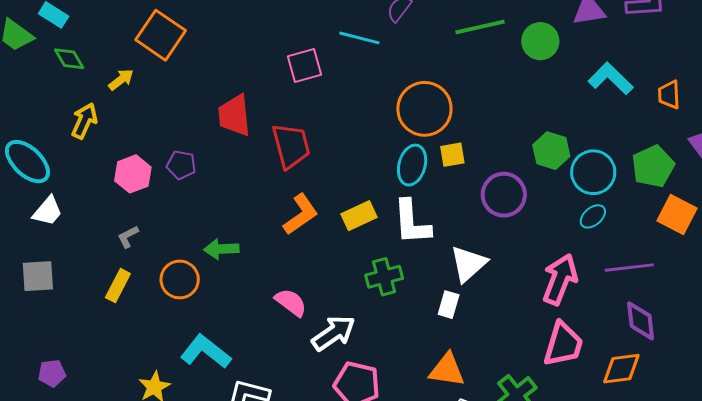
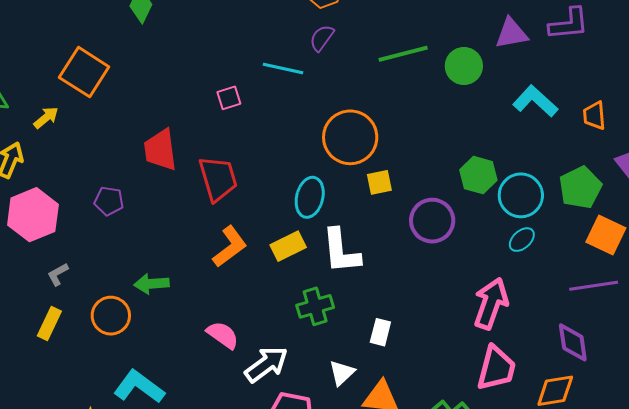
pink square: (305, 66) -> (229, 98), size x0.7
cyan ellipse: (412, 165) -> (310, 197), moved
pink hexagon: (133, 174) -> (33, 215), moved, size x1.4
white triangle: (468, 264) -> (342, 373), moved, size x0.7
purple line: (629, 268) -> (594, 286), moved

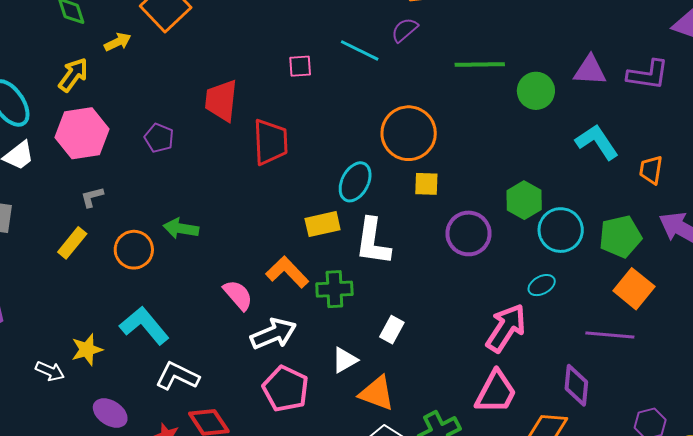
cyan ellipse: (522, 240) -> (542, 285), moved
orange L-shape: (230, 247) -> (287, 272), moved, turned -111

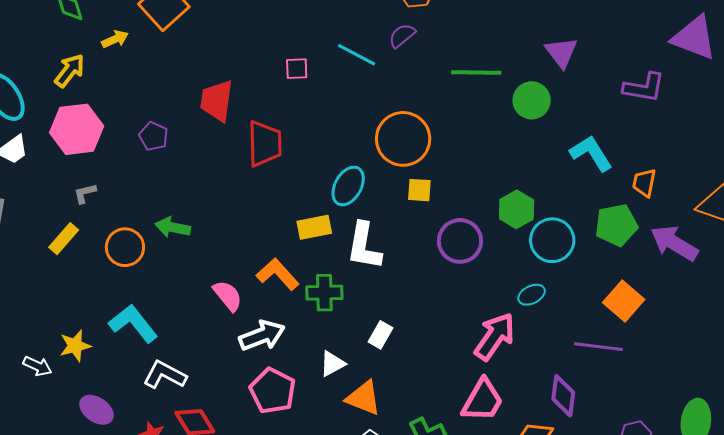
purple triangle: (590, 70) -> (561, 52), moved, turned 48
green pentagon: (620, 237) -> (616, 225), moved

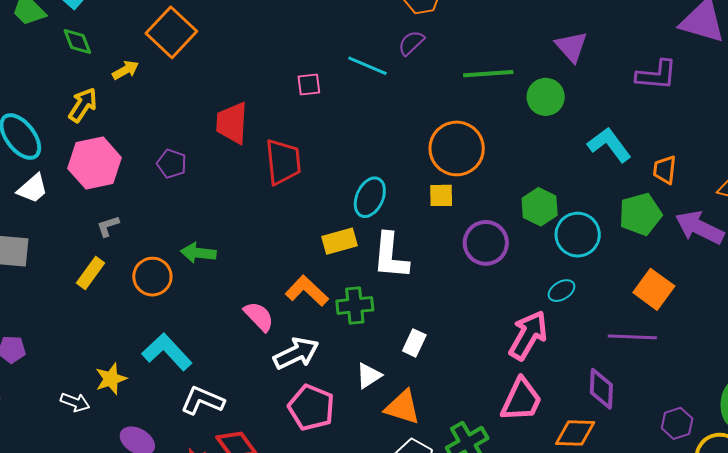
orange circle: (403, 139) -> (457, 148), moved

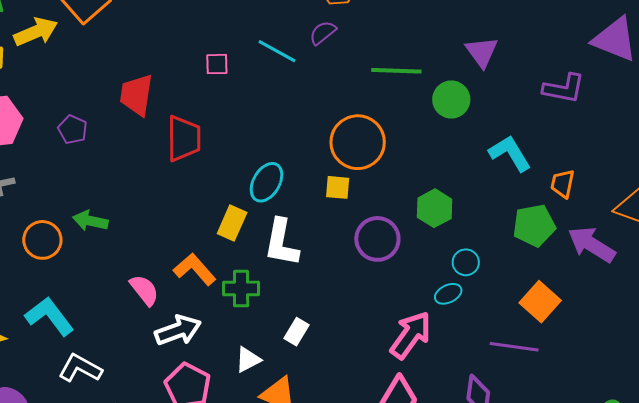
yellow arrow: (125, 70) -> (36, 32), size x1.6
cyan circle: (578, 235) -> (466, 262), moved, size x0.6
yellow rectangle: (340, 241) -> (232, 223), turned -56

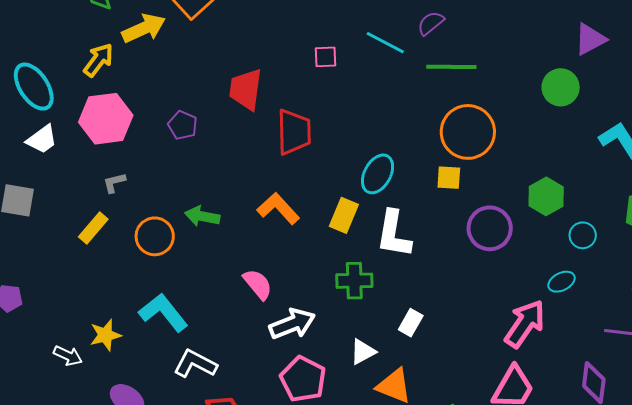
purple triangle: (482, 52) -> (590, 39), turned 39
green line: (396, 71) -> (451, 67), moved
cyan circle: (466, 262) -> (583, 235), moved
orange L-shape: (195, 269) -> (278, 208), moved

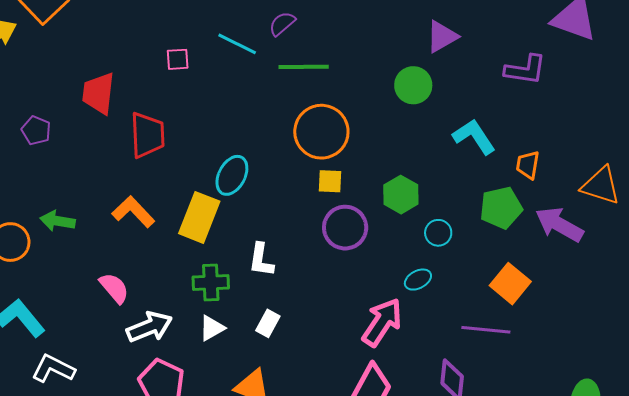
yellow square: (449, 178) -> (330, 181), moved
yellow rectangle: (344, 215) -> (199, 217), size x1.4
white L-shape: (394, 234) -> (261, 260), moved, size x0.7
white triangle: (363, 352) -> (212, 328), moved

